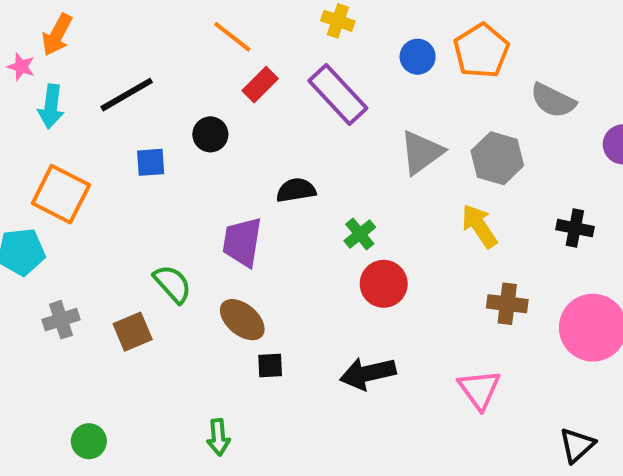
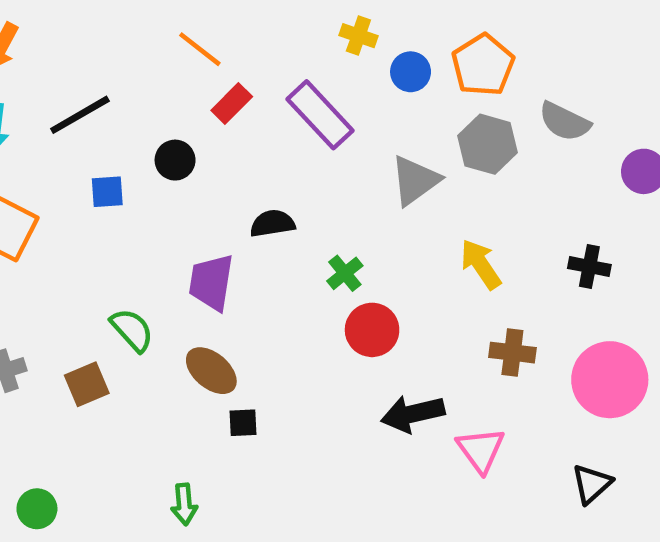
yellow cross: (338, 21) -> (358, 36), moved
gray hexagon: (497, 158) -> (488, 144), moved
black arrow: (368, 373) -> (413, 414), moved
black triangle: (577, 445) -> (592, 484), moved

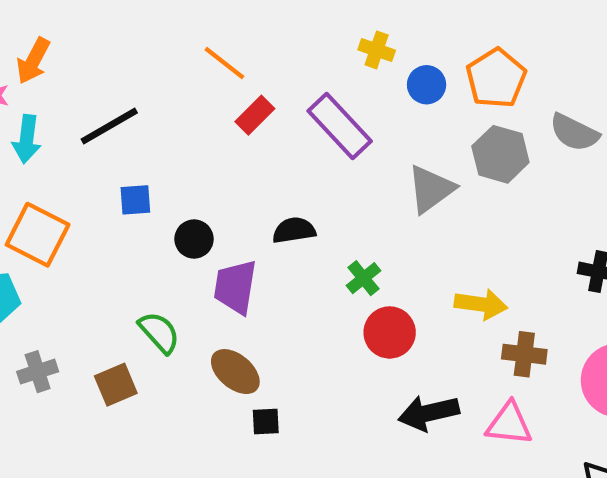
black circle: (175, 160) -> (194, 239), moved
yellow arrow: (481, 264) -> (481, 304), moved, turned 132
pink triangle: (481, 450) -> (509, 424), moved, turned -48

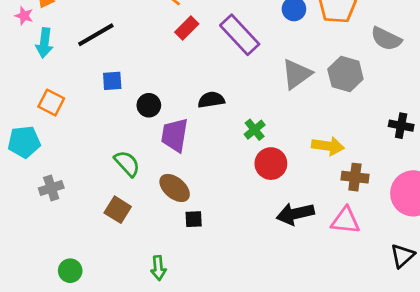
gray hexagon: (500, 154) -> (345, 74), moved
orange square: (38, 235) -> (51, 103), size x0.7
brown square: (116, 385) -> (118, 210), moved, turned -35

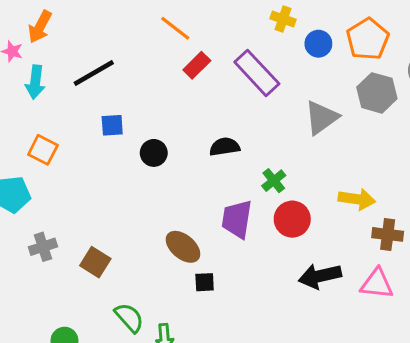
gray hexagon: (345, 74) -> (377, 93), moved
purple trapezoid: (175, 135) -> (237, 219), moved
green semicircle: (127, 164) -> (129, 318), moved
brown square: (118, 210) -> (95, 262), moved

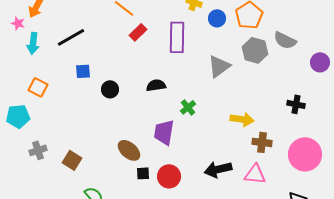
purple rectangle: (257, 73) -> (177, 37), turned 44
red circle: (292, 219) -> (169, 176), moved

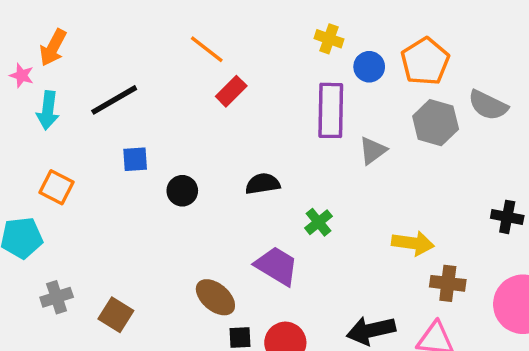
purple rectangle: (177, 37) -> (331, 110), moved
gray triangle: (219, 66) -> (373, 151), size x0.7
purple trapezoid: (164, 132) -> (277, 266), turned 112

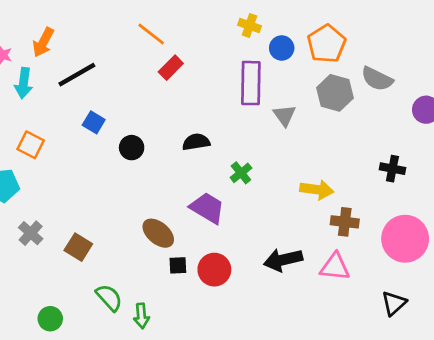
orange arrow: (53, 48) -> (43, 42), moved
gray triangle: (373, 151) -> (284, 115), turned -30
blue square: (135, 159) -> (94, 122), turned 35
gray cross: (57, 297) -> (31, 233), turned -30

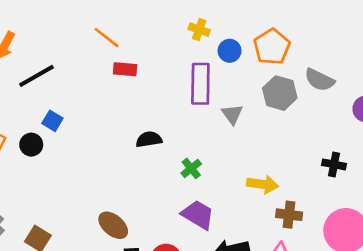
red rectangle: (171, 68) -> (125, 69), turned 50
black circle: (132, 148) -> (31, 145), moved
purple trapezoid: (207, 208) -> (198, 215), moved

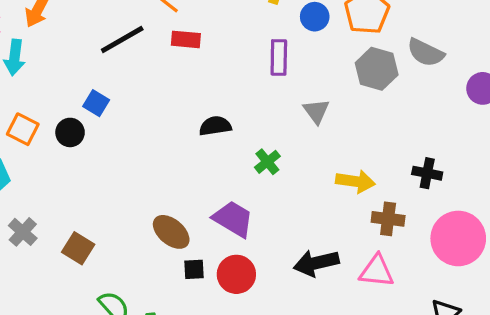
black line: (37, 76) -> (122, 39), moved
purple rectangle: (200, 84) -> (279, 57), size x0.7
gray triangle: (232, 114) -> (316, 111), moved
black cross: (334, 164) -> (427, 173), moved
purple trapezoid: (198, 215) -> (233, 219), moved

